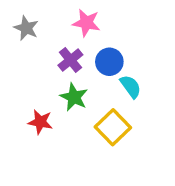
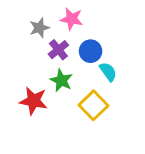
gray star: (26, 28) -> (39, 28), moved, turned 30
red star: (40, 122) -> (34, 101), size x1.4

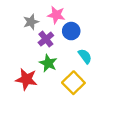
blue circle: (91, 51) -> (71, 31), moved

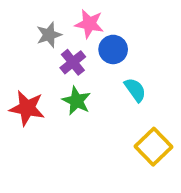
red star: (26, 79) -> (27, 108), moved
yellow square: (73, 83) -> (153, 147), moved

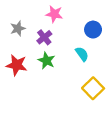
gray star: (49, 35) -> (18, 28), moved
blue circle: (113, 49) -> (93, 30), moved

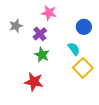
red star: (17, 65) -> (34, 82), moved
yellow square: (93, 88) -> (83, 68), moved

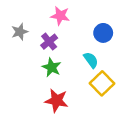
red star: (34, 82) -> (57, 101), moved

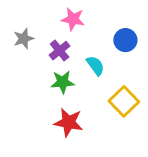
cyan semicircle: (91, 60) -> (95, 66), moved
green star: (52, 67) -> (63, 82), turned -30

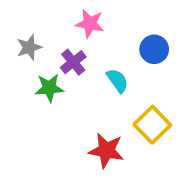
green star: (63, 82) -> (49, 88), moved
red star: (69, 122) -> (106, 150), moved

